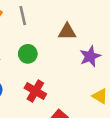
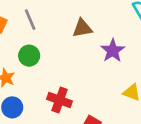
green circle: (28, 54) -> (29, 56), moved

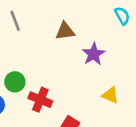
green circle: (29, 56) -> (15, 82), moved

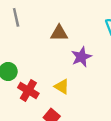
yellow triangle: (110, 95) -> (62, 87), moved

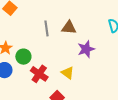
gray line: (16, 17) -> (47, 28), moved

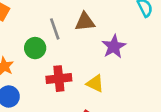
green circle: (23, 57) -> (35, 48), moved
red cross: (39, 74) -> (59, 79), moved, turned -30

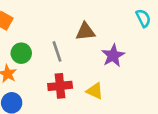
gray line: (55, 29) -> (57, 51), moved
green circle: (35, 48) -> (21, 53), moved

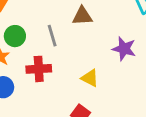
purple star: (113, 55) -> (124, 49), moved, turned -30
red cross: (60, 86) -> (39, 69), moved

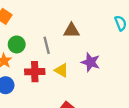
purple star: (124, 49) -> (91, 62), moved
yellow triangle: (90, 78) -> (61, 70), moved

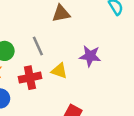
brown triangle: (71, 31) -> (61, 13), moved

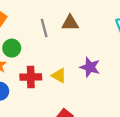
gray line: (38, 46) -> (44, 28), moved

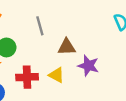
brown triangle: (70, 23) -> (67, 47), moved

